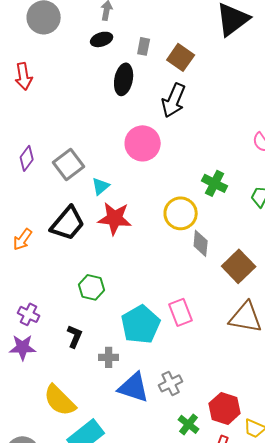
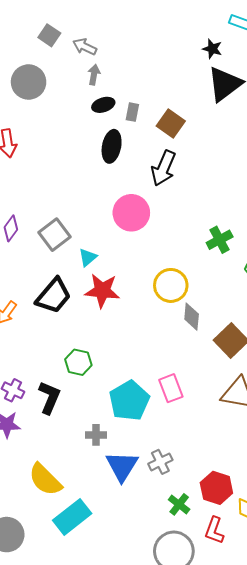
black ellipse: (102, 39) -> (103, 105), moved
green cross: (215, 183) -> (220, 240), moved, turned 35
black L-shape: (75, 336) -> (49, 398), moved, size x1.4
blue triangle: (134, 387) -> (122, 466), turned 44

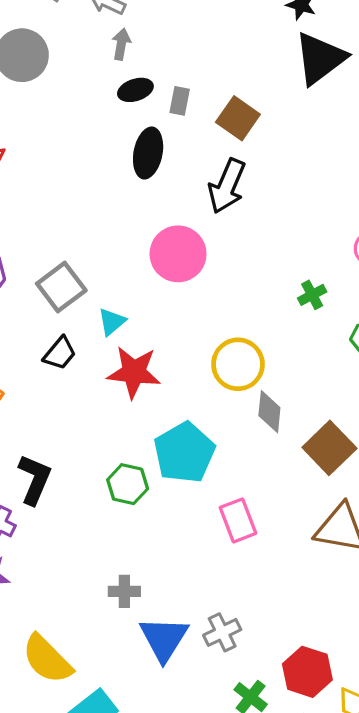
green cross: (220, 240) -> (312, 295), size x0.7
black trapezoid: (53, 296) -> (60, 353), moved, size x0.6
green hexagon: (78, 362) -> (128, 484), moved
black L-shape: (49, 398) -> (35, 479), moved
cyan pentagon: (129, 401) -> (184, 453), moved

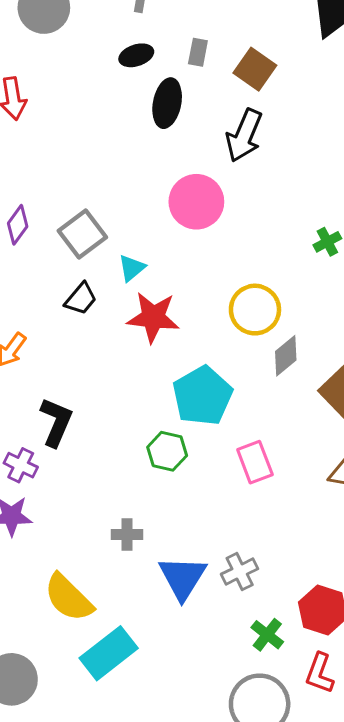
black ellipse: (135, 90) -> (136, 55), moved
gray diamond: (269, 412) -> (286, 356), turned 45
green hexagon: (128, 484) -> (167, 451), moved
gray cross: (124, 591) -> (127, 535), moved

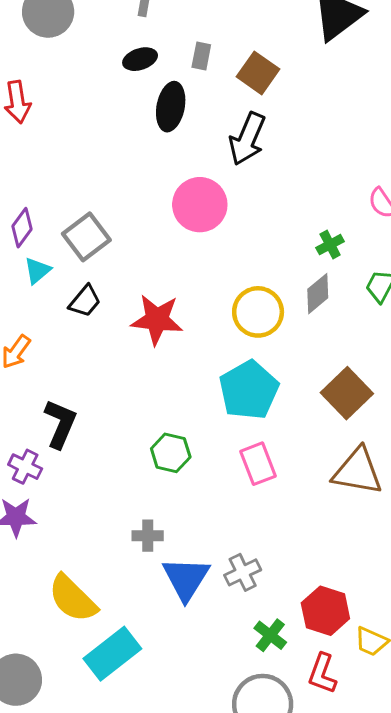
cyan triangle: (132, 268) -> (37, 271), moved
gray diamond: (286, 356) -> (318, 294), moved
cyan pentagon: (203, 396) -> (249, 390), moved
gray cross: (127, 535) -> (148, 536), moved

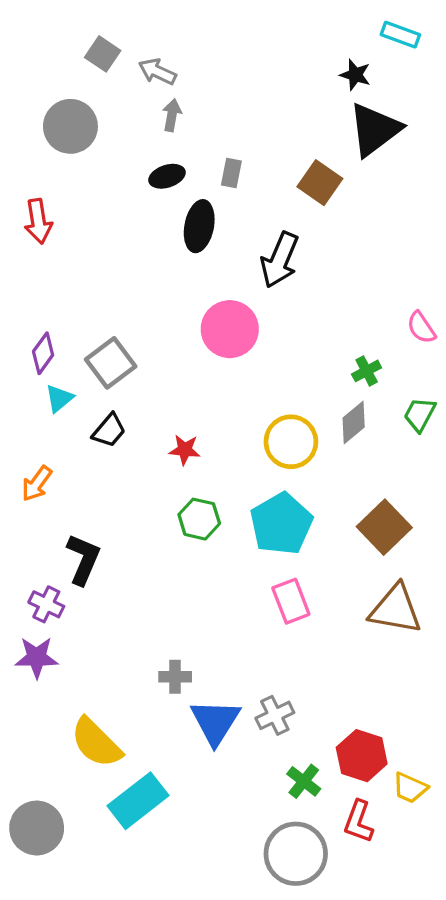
brown square: (258, 73) -> (320, 183), moved
red star: (157, 320) -> (185, 450), size x0.6
green hexagon: (171, 453) -> (199, 519), moved

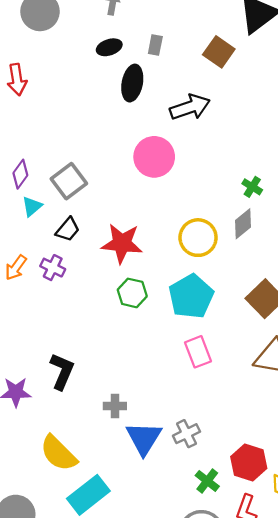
black arrow: (280, 260) -> (190, 107), turned -132
green cross: (367, 371) -> (252, 187), turned -30
red star: (185, 450) -> (122, 243), size x1.8
black L-shape: (83, 559) -> (62, 371), moved
purple cross: (46, 604) -> (53, 268), moved

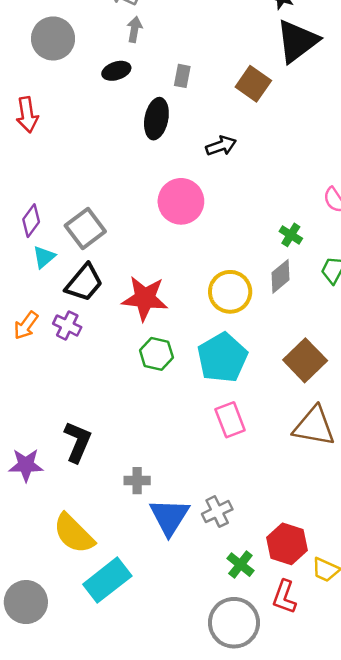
black ellipse: (109, 47) -> (116, 71), moved
black arrow: (190, 107) -> (221, 146), size x0.7
black trapezoid: (68, 230) -> (84, 283), size x1.4

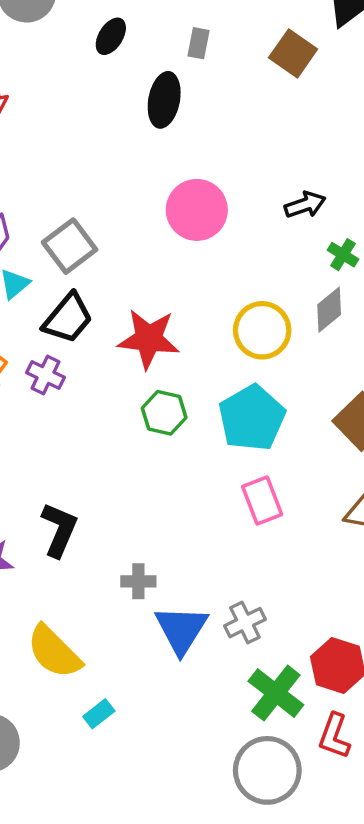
black ellipse: (116, 71) -> (111, 36), turned -40
black arrow: (221, 146) -> (305, 205), moved
green cross: (240, 565) -> (276, 693), size x1.5
cyan rectangle: (107, 580) -> (99, 714), size x0.5

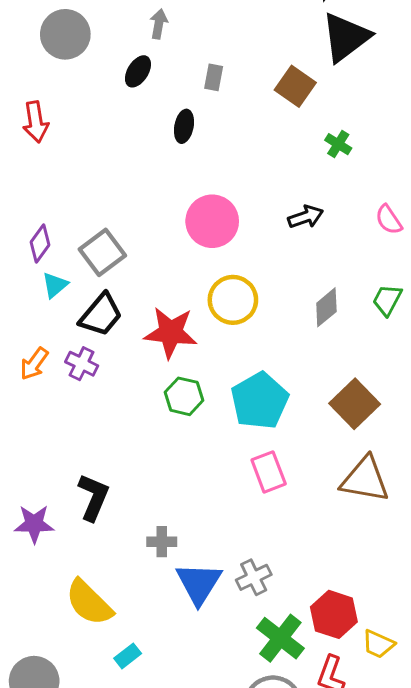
black ellipse: (164, 100) -> (184, 126), size x0.7
green cross: (343, 255) -> (338, 144), moved
yellow circle: (262, 330) -> (233, 300), moved

